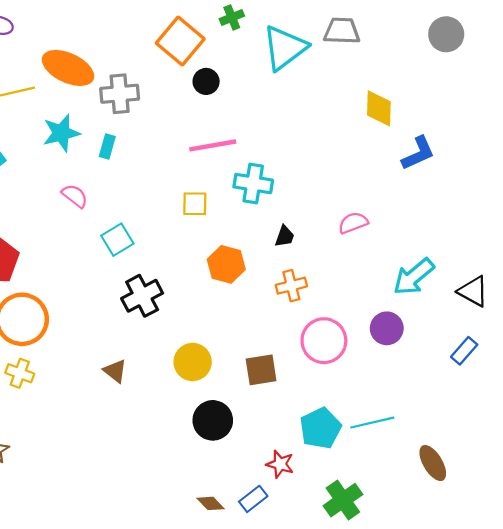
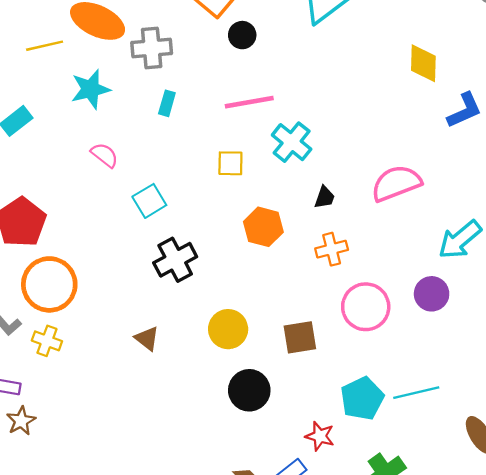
cyan rectangle: (107, 147) -> (167, 103), moved
cyan cross: (253, 184) -> (292, 142), turned 30
pink semicircle: (353, 223) -> (396, 183), size x1.6

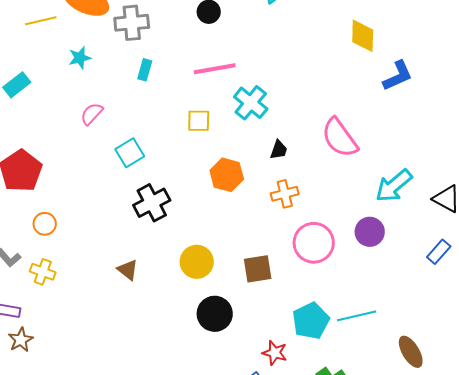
cyan star: (90, 89) -> (80, 58), size x0.7
pink semicircle: (105, 155) -> (92, 114), turned -85
pink semicircle: (396, 183) -> (340, 138), turned -105
orange circle: (49, 284) -> (45, 224), size x0.5

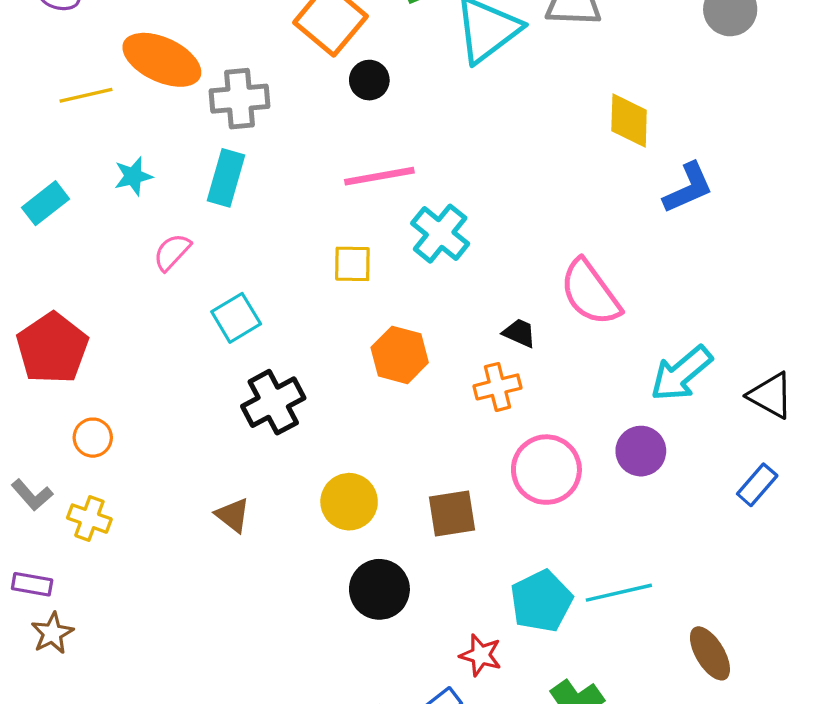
cyan star: (80, 58) -> (133, 176), moved
cyan rectangle: (145, 70) -> (226, 178), moved, size x1.5
black trapezoid: (279, 150) -> (519, 333), moved, turned -85

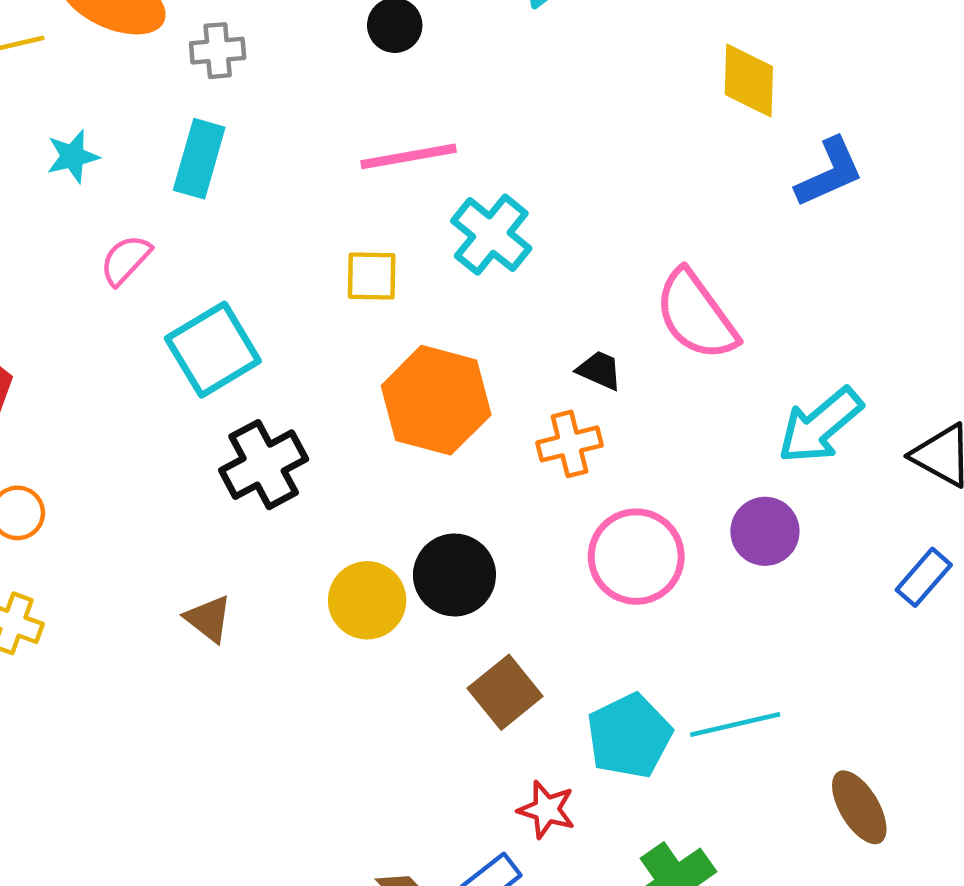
gray cross: (239, 99) -> (218, 51), size x0.7
cyan square: (236, 318) -> (213, 350), size x1.4
orange hexagon: (400, 355) -> (436, 400), size x1.4
brown square: (452, 513) -> (505, 692), moved, turned -30
black circle: (379, 589) -> (454, 575), moved

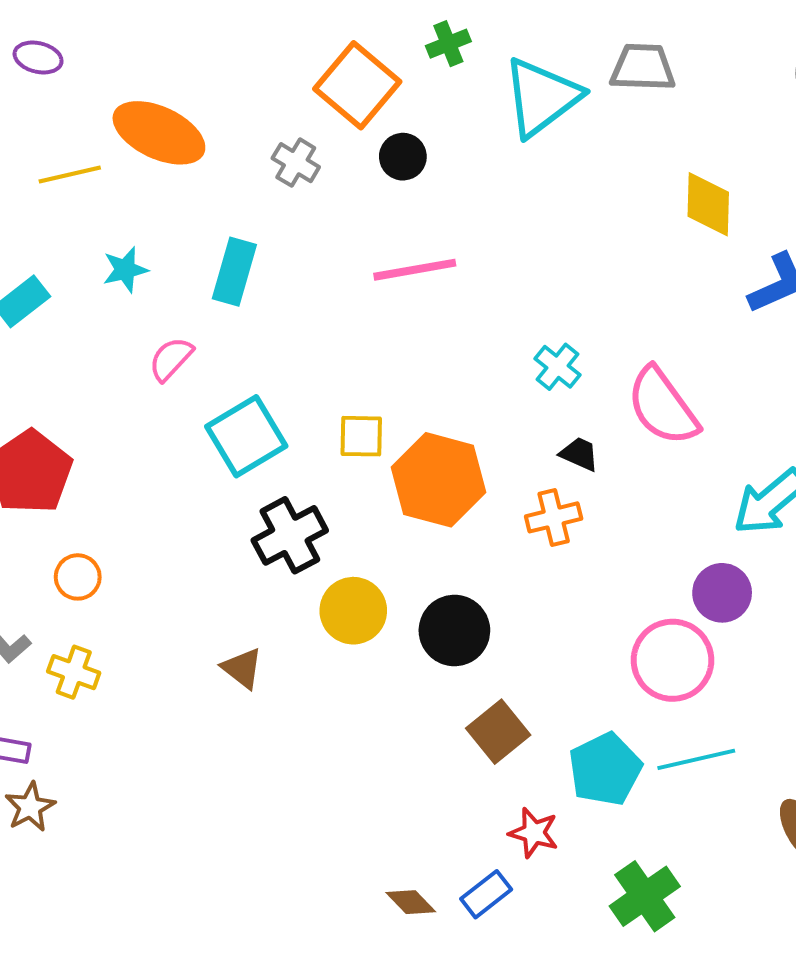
gray cross: (218, 51) -> (296, 163), moved, turned 36
cyan cross: (491, 235) -> (558, 367), moved, size x0.7
yellow square: (372, 276) -> (361, 436), moved
pink circle: (636, 557) -> (673, 660), moved
yellow circle: (367, 600) -> (353, 611), moved

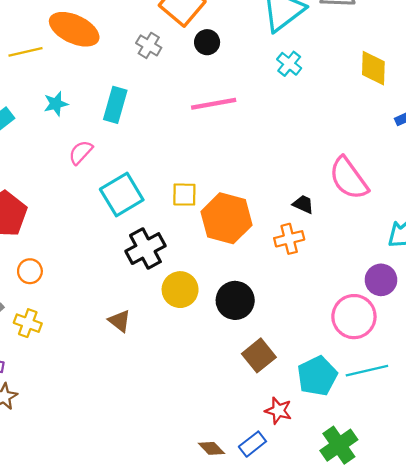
cyan cross: (558, 367) -> (289, 64), moved

